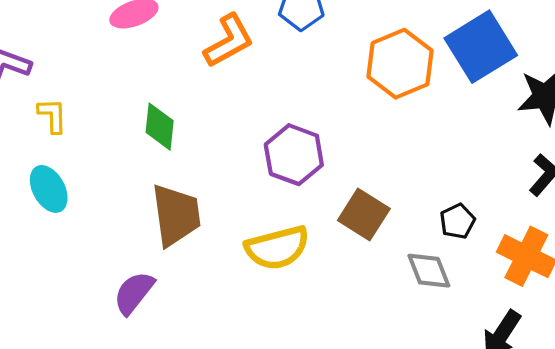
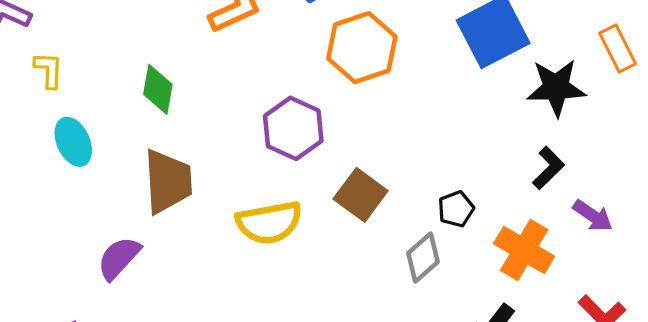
orange hexagon: (400, 64) -> (362, 48), moved
cyan ellipse: (49, 189) -> (73, 142), moved
gray diamond: (429, 271) -> (423, 258), turned 66

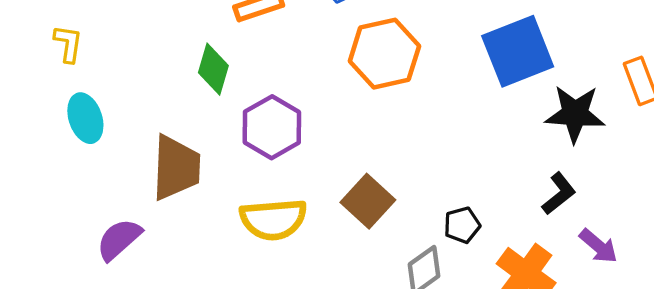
green diamond: (158, 89) -> (213, 69), moved
purple hexagon: (293, 128) -> (272, 127), moved

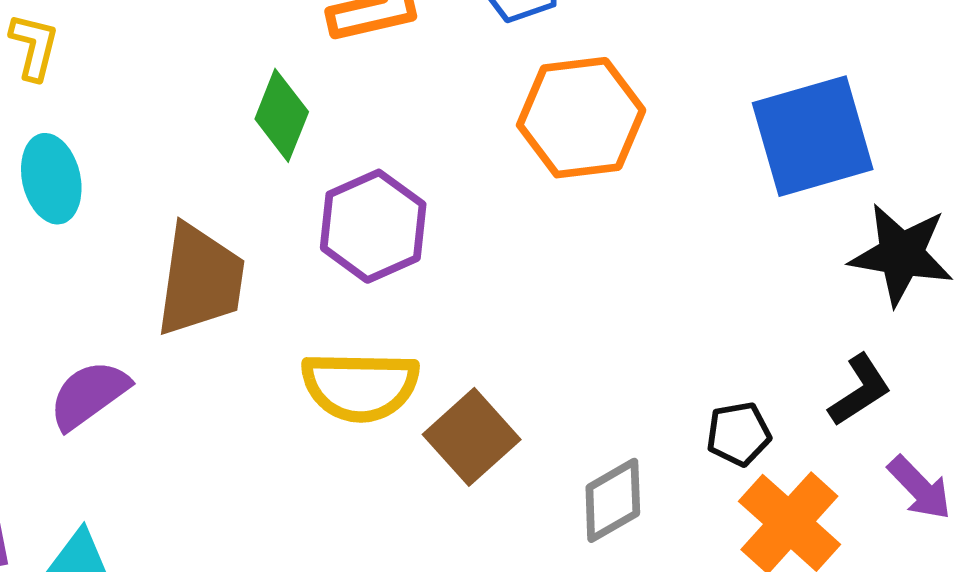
brown square: (368, 201) -> (472, 437), moved
black pentagon: (462, 225) -> (739, 434), moved

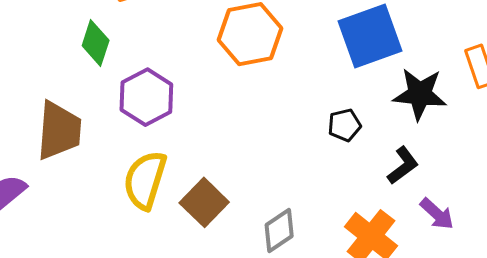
yellow semicircle: (360, 386) -> (145, 180), turned 110
black pentagon: (739, 434) -> (344, 125), moved

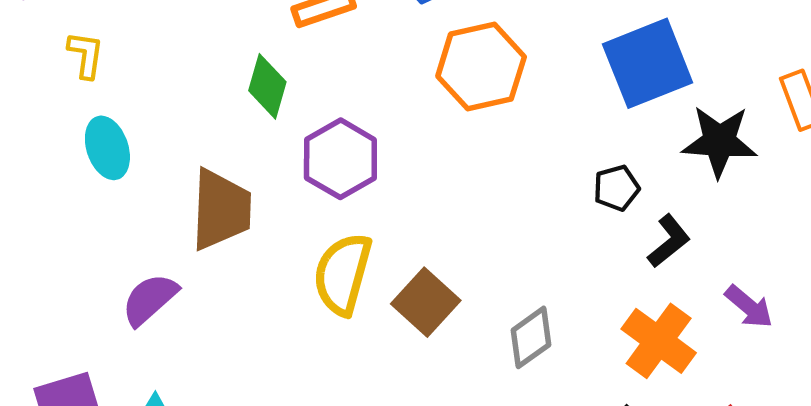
black L-shape: (403, 165) -> (669, 241), moved

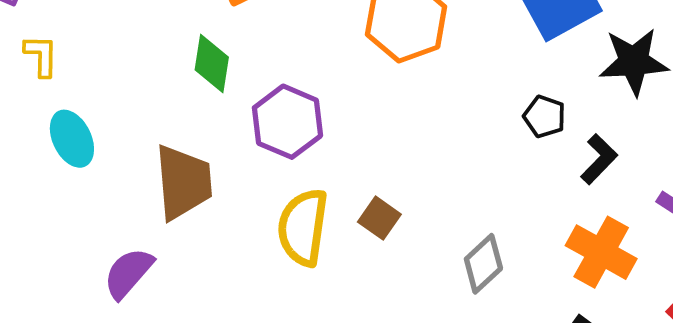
black pentagon: (616, 188) -> (545, 116), turned -30
brown square: (426, 302) -> (379, 218), moved, size x0.7

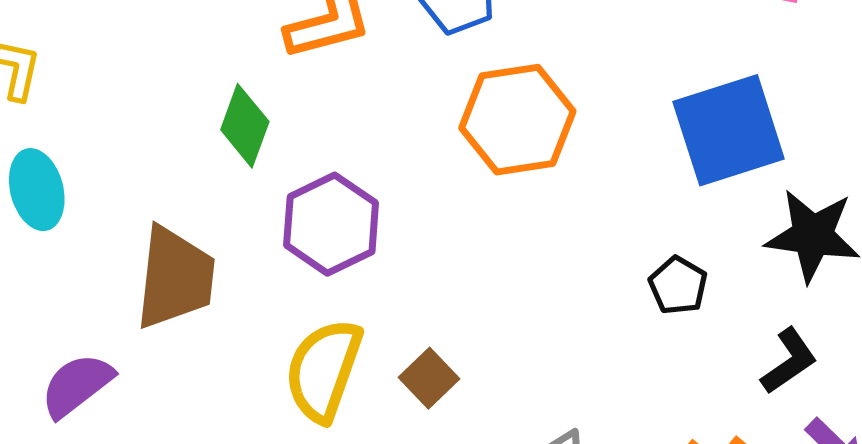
black L-shape: (599, 159) -> (789, 361), moved

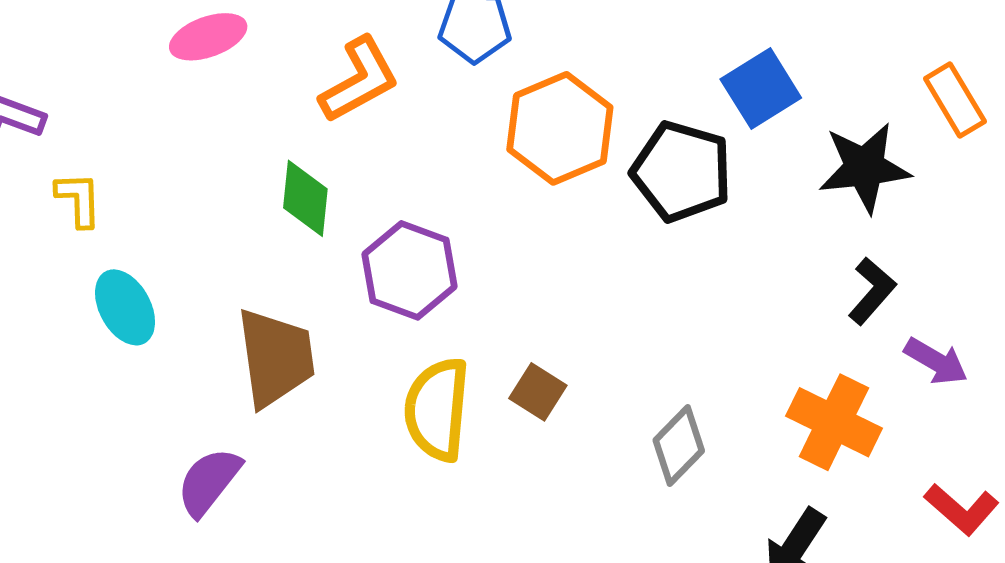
blue square: (729, 130) -> (761, 88), size x0.7
black pentagon: (678, 285) -> (682, 171), moved, size x1.8

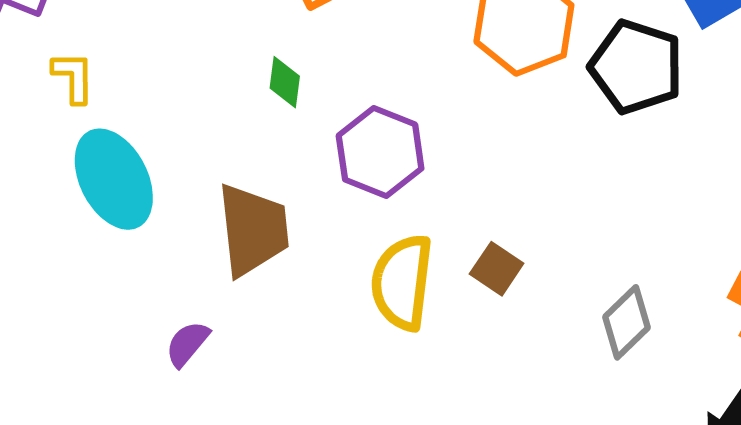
green diamond: (305, 198) -> (285, 82), size x0.7
cyan ellipse: (125, 307) -> (114, 179), size x1.4
purple semicircle: (209, 482) -> (187, 344), size x0.7

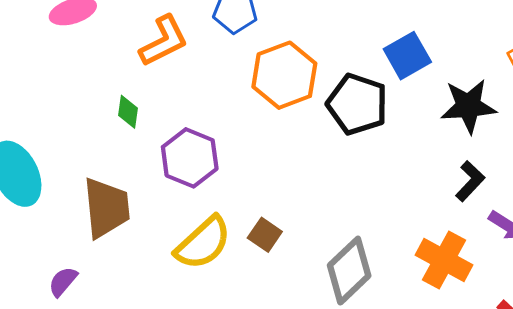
yellow semicircle: (402, 282) -> (203, 243), turned -140
gray diamond: (627, 322) -> (349, 271), size x1.4

